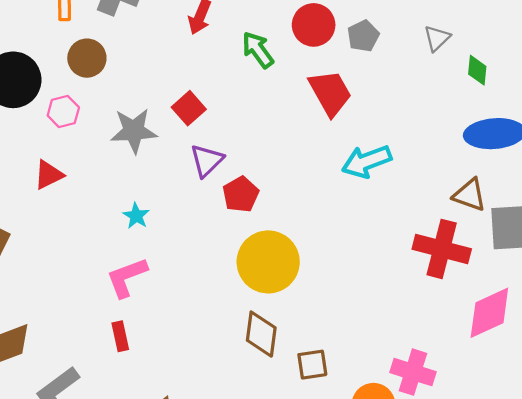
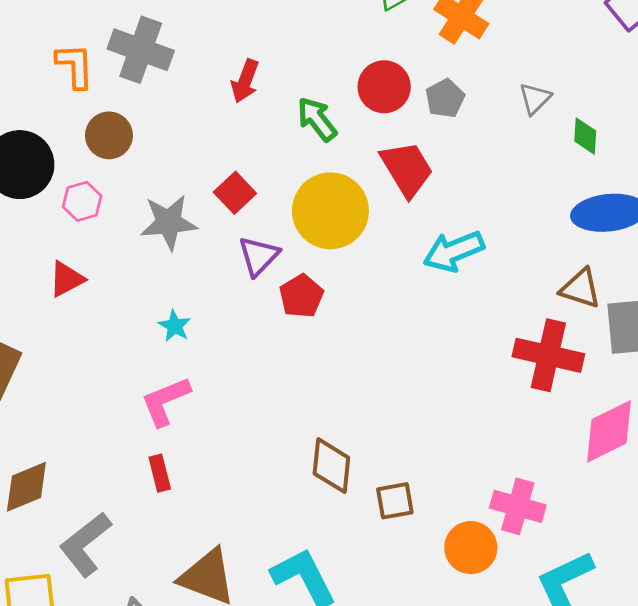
yellow circle: (268, 262) -> (330, 211), moved

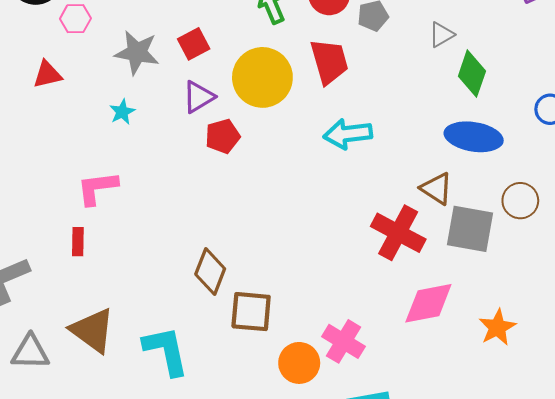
green diamond: (585, 136) -> (472, 74), size x1.5
cyan star: (175, 326) -> (122, 112), moved
brown square: (395, 501) -> (251, 312), size x1.4

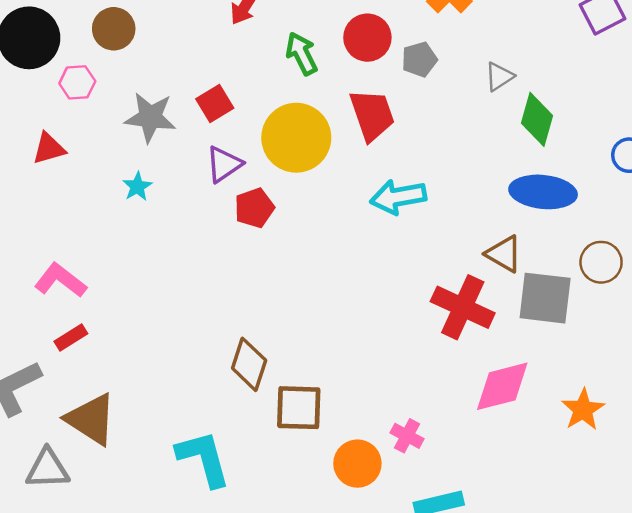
pink L-shape: (97, 188) -> (60, 280), moved, turned 48
red rectangle: (78, 242) -> (71, 337), moved, turned 60
brown triangle: (93, 330) -> (91, 419), moved
pink cross: (343, 341) -> (407, 436), size x0.7

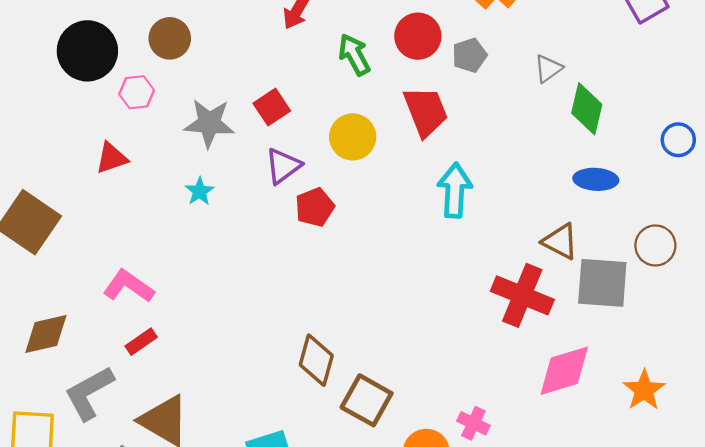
yellow circle: (296, 138) -> (353, 137), size x0.7
blue ellipse: (543, 192) -> (596, 179), size x0.7
cyan arrow: (398, 197) -> (455, 190), turned 106
brown square: (299, 408) -> (367, 400), turned 30

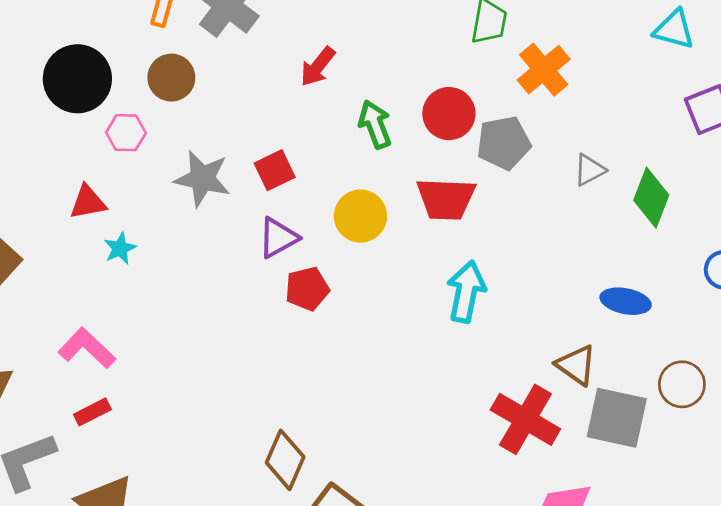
gray pentagon: (469, 55) -> (504, 143), size x1.4
green diamond: (587, 109) -> (651, 198), moved
red trapezoid: (426, 111) -> (446, 199), turned 106
cyan star: (200, 191) -> (120, 248), moved

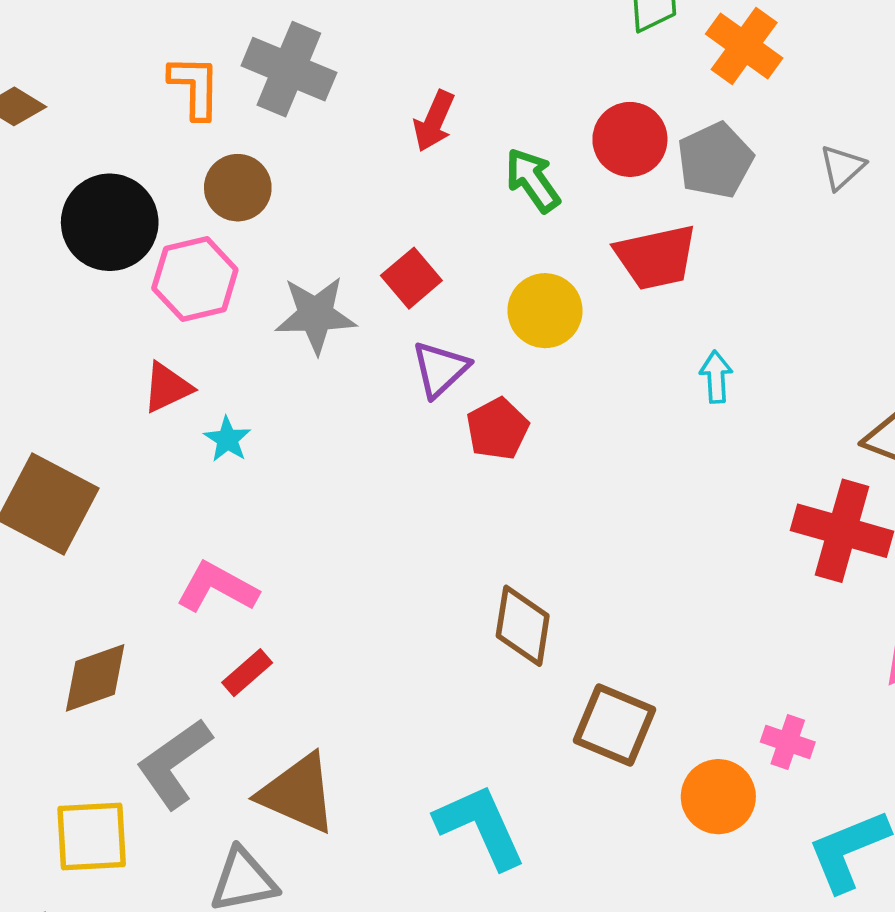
pink hexagon: (126, 133) -> (195, 279), size x1.5
cyan arrow: (466, 292) -> (716, 377), size x0.6
brown diamond: (285, 460) -> (523, 626), moved

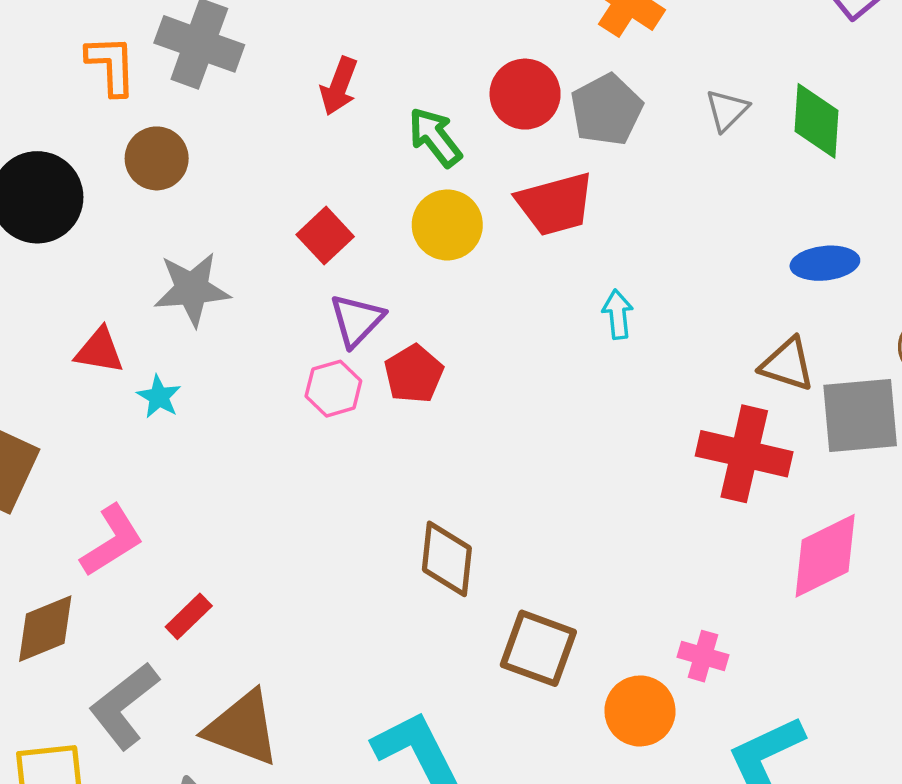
pink hexagon: (195, 279) -> (333, 389), moved, size x0.7
yellow circle: (545, 311) -> (447, 225), moved
gray star: (316, 315) -> (192, 289), moved
red triangle: (167, 387) -> (99, 351), turned 38
pink L-shape: (217, 587) -> (112, 541), moved, turned 122

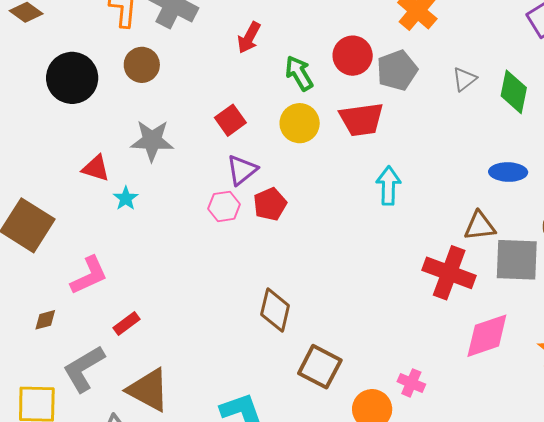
cyan arrow: (618, 314) -> (388, 186), size x1.4
brown triangle: (787, 364) -> (480, 226), turned -32
brown diamond: (45, 629) -> (45, 320), size x0.6

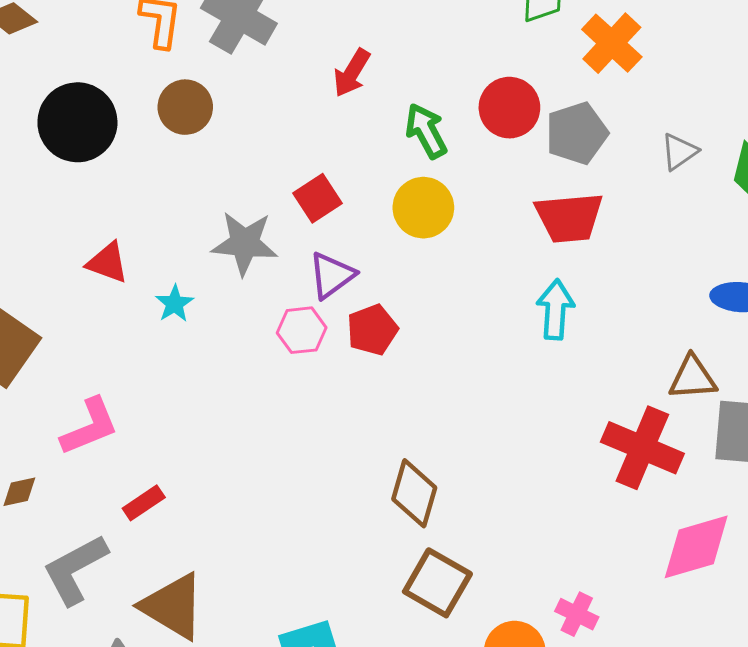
red trapezoid: (361, 119) -> (569, 218), moved
gray star: (152, 141) -> (245, 243), moved
cyan star: (126, 198) -> (174, 304), moved
brown diamond: (275, 310) -> (414, 493), moved

